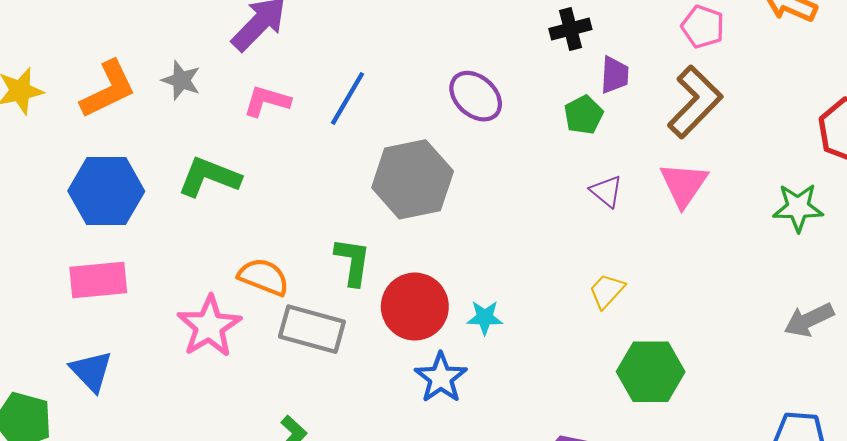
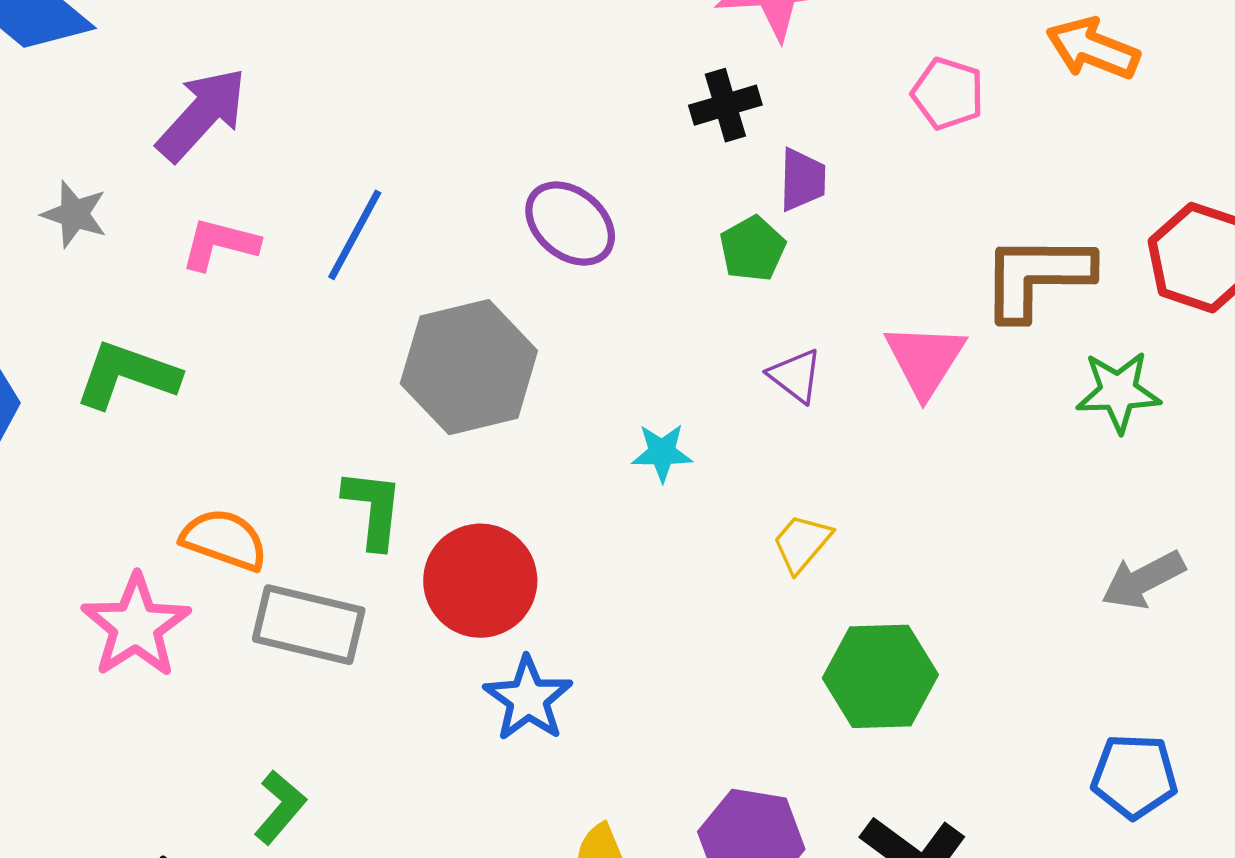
brown L-shape: (695, 102) -> (1037, 276), moved, turned -132
cyan star: (485, 318) -> (662, 453), moved

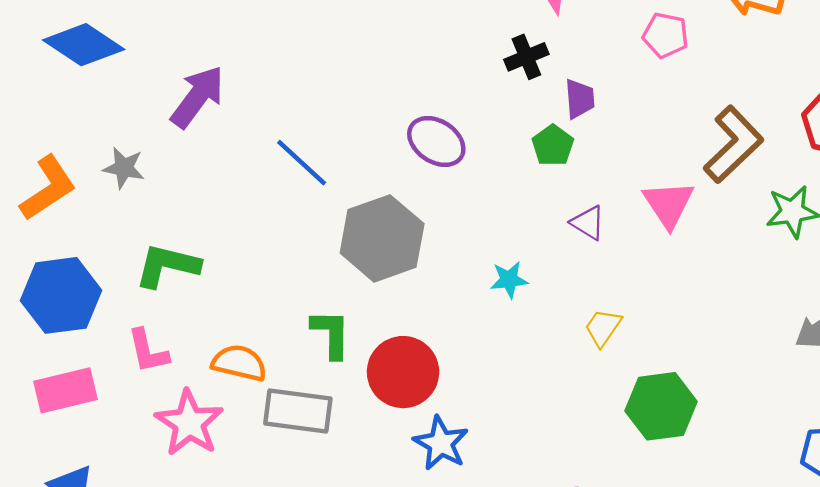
blue line: (355, 235) -> (302, 163), turned -70
pink L-shape: (220, 244) -> (148, 351), moved, turned -111
brown L-shape: (1037, 276) -> (733, 144), turned 142

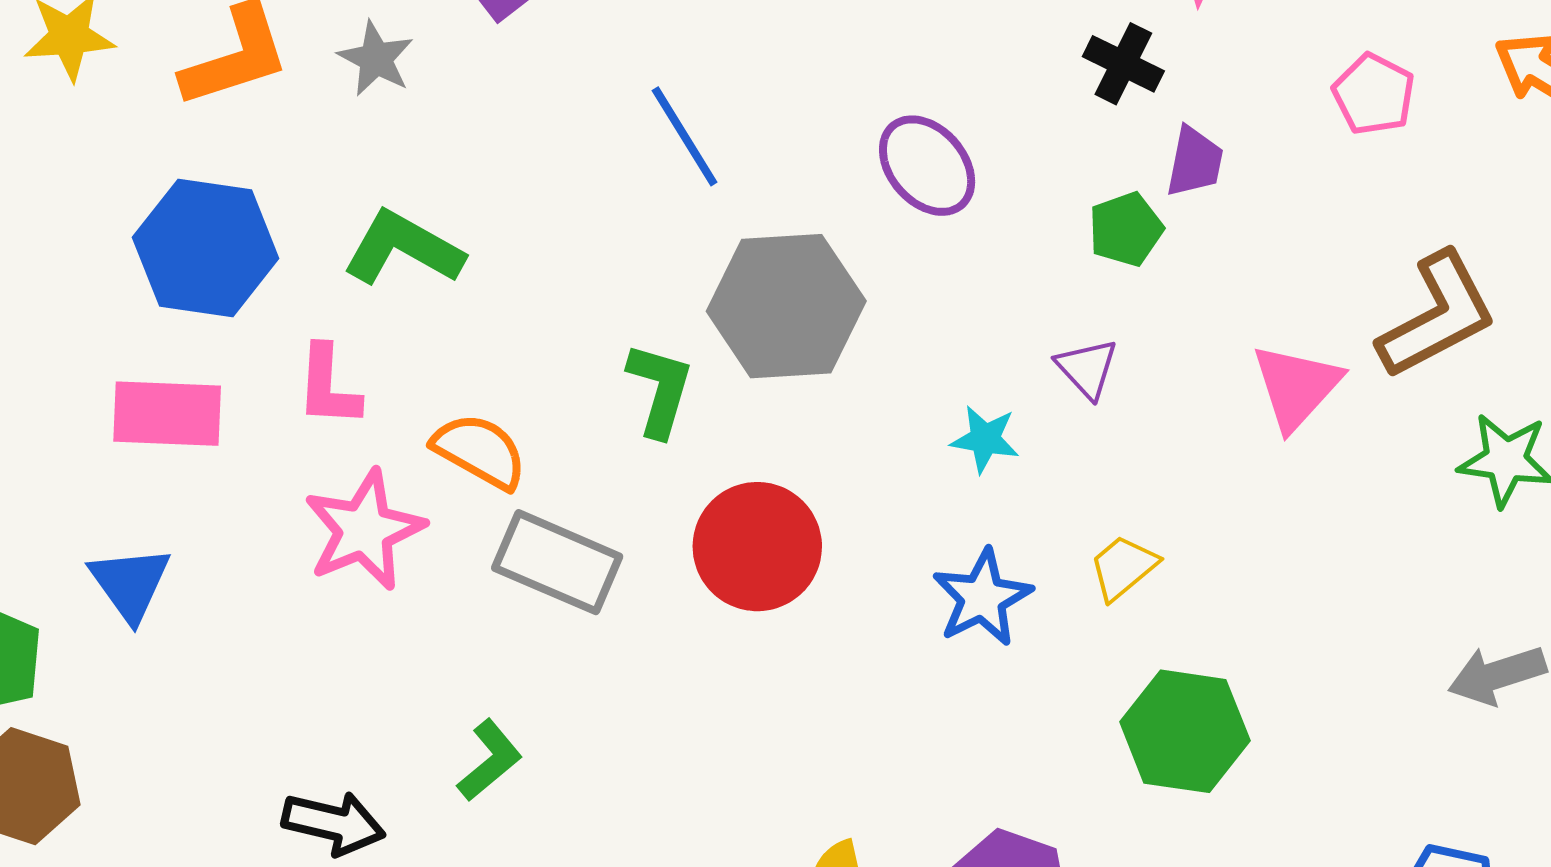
black cross: (526, 57) -> (1123, 64), turned 33
purple triangle: (588, 223) -> (1087, 368), moved
green L-shape: (331, 334) -> (660, 390), moved
blue star: (441, 443) -> (982, 598), moved

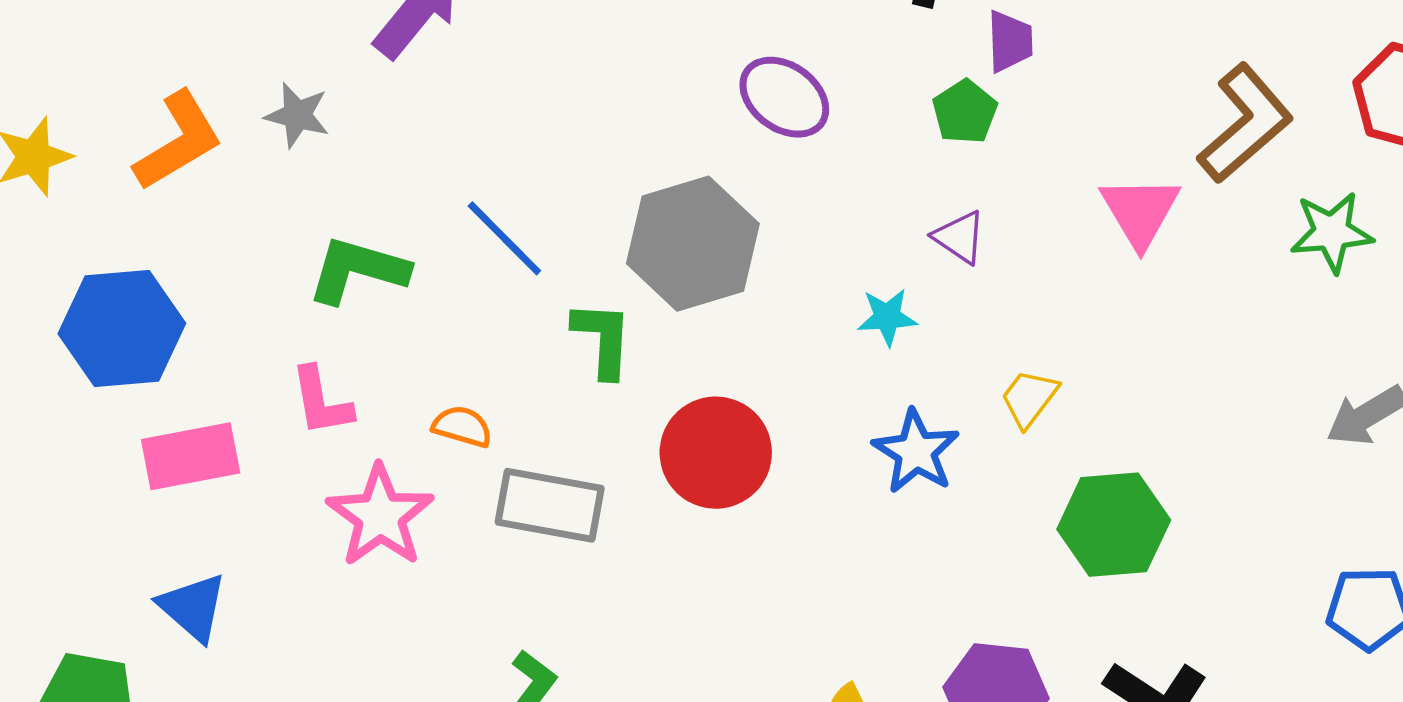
blue line: (685, 136) -> (504, 238), moved
blue hexagon: (206, 248) -> (122, 328), moved
orange semicircle: (480, 451) -> (462, 426), size x0.7

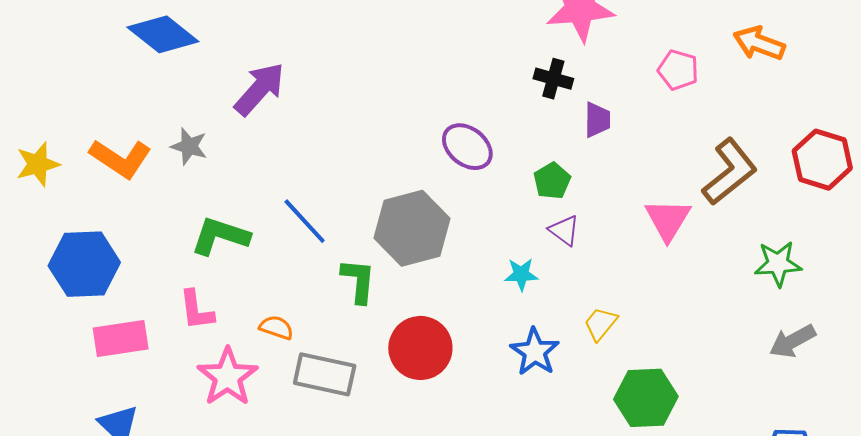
green pentagon: (965, 112) -> (552, 181), moved
orange L-shape: (178, 141) -> (121, 158), turned 62
green star: (1332, 232) -> (778, 264), moved

